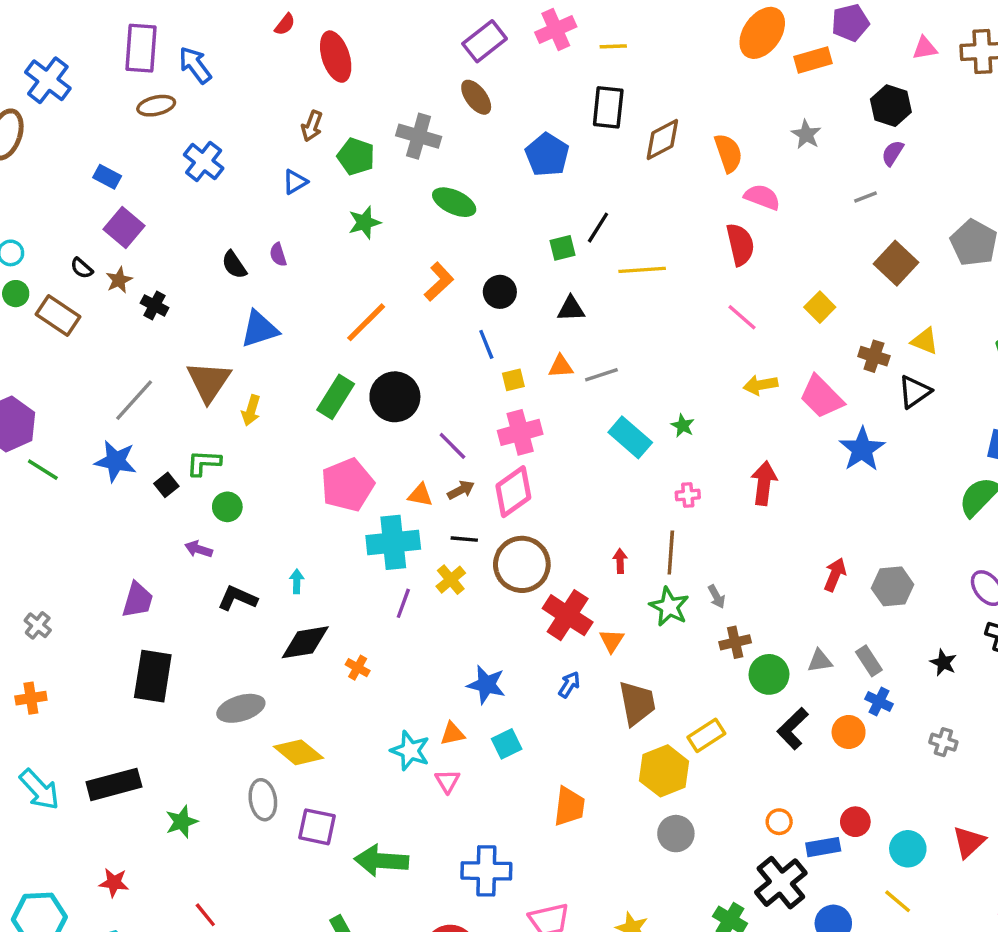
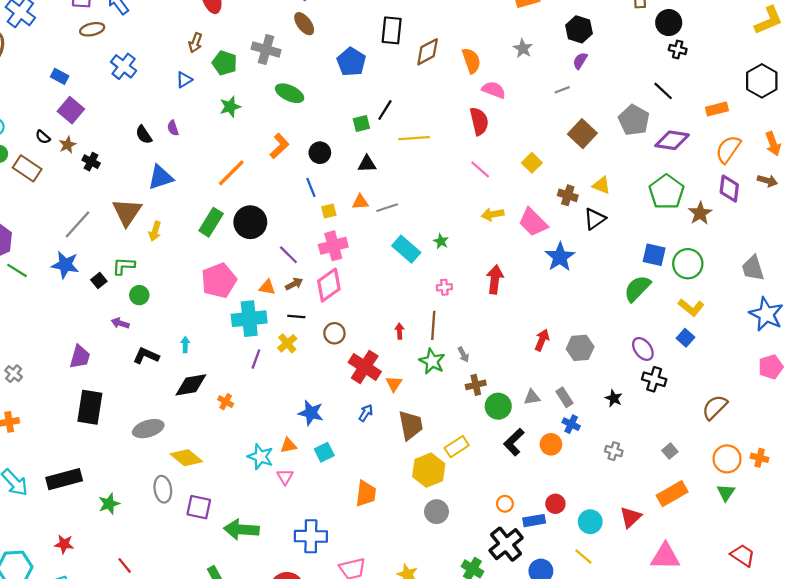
brown circle: (522, 564) -> (334, 333), size x0.6

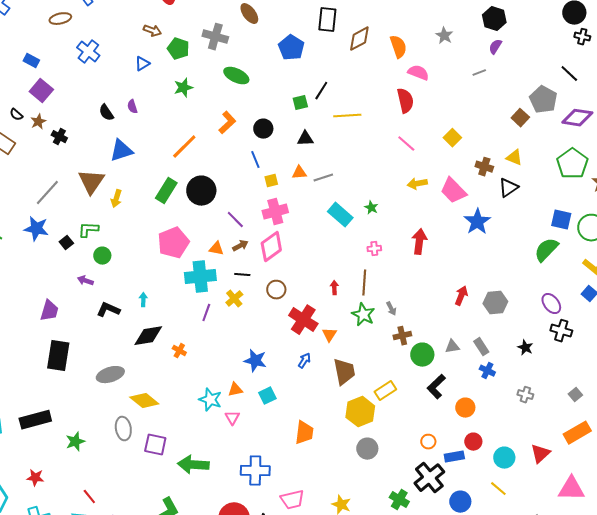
brown arrow: (195, 43) -> (152, 31), turned -90
brown square: (582, 134) -> (520, 118), moved, size x0.7
orange circle: (551, 444) -> (465, 408), moved

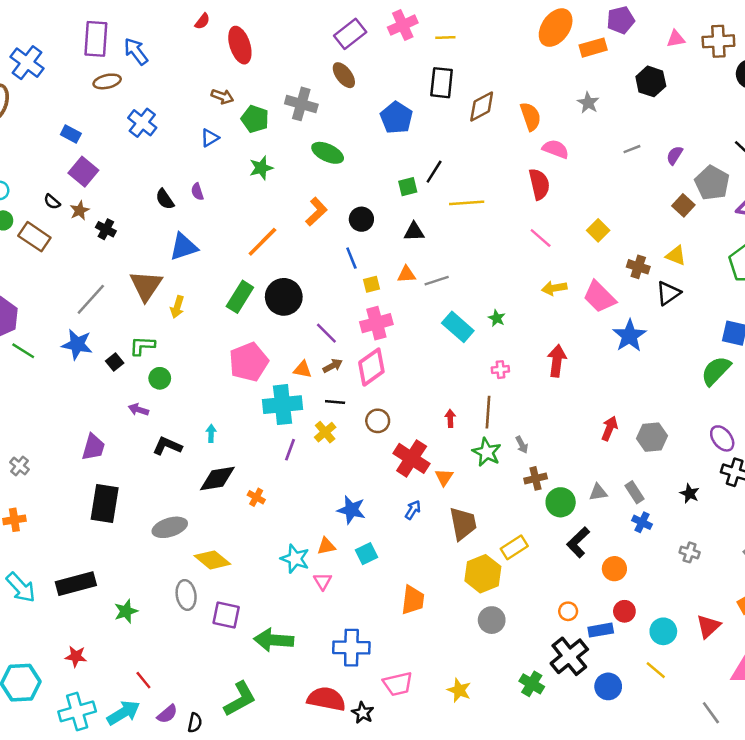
purple semicircle: (495, 47) -> (675, 155), moved

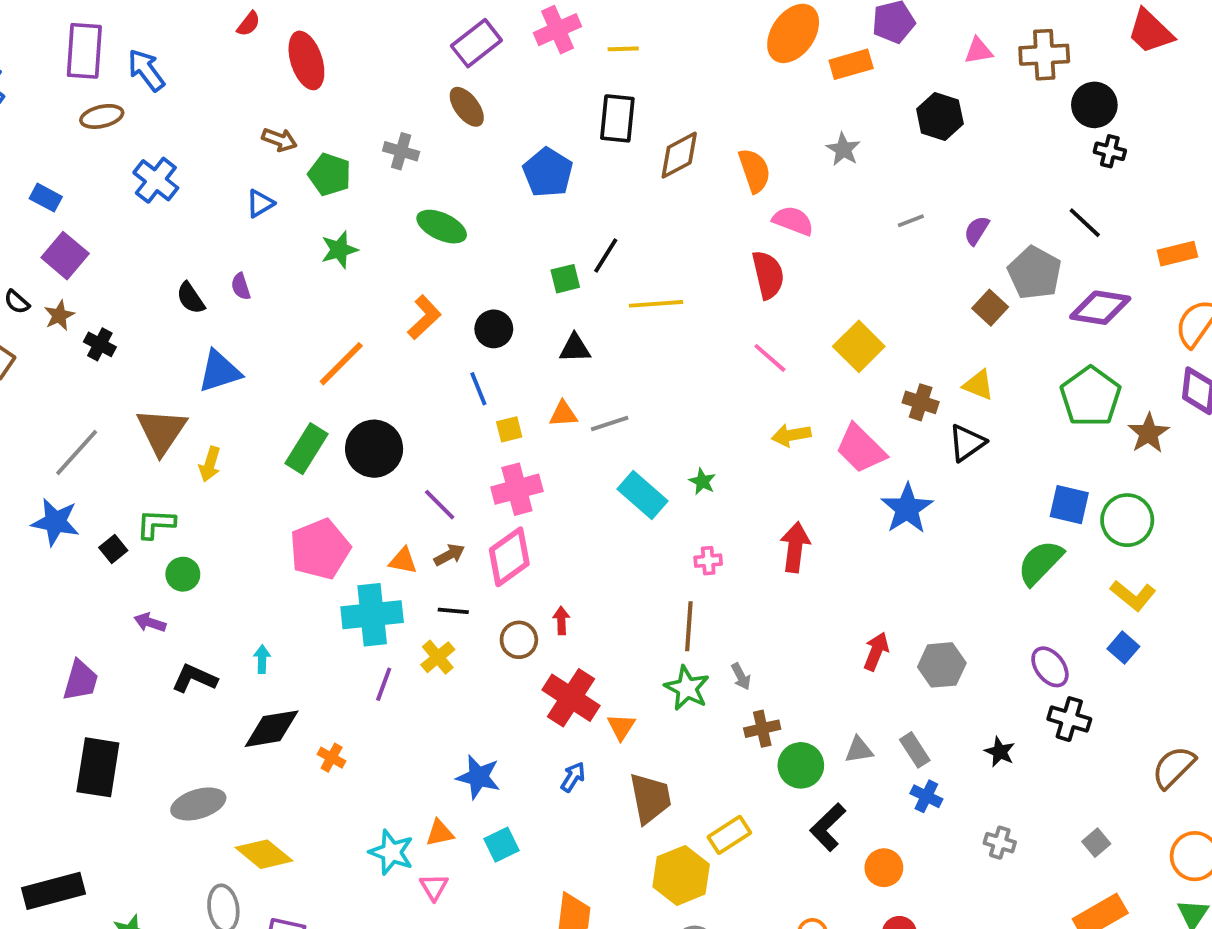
gray cross: (301, 104) -> (401, 151), size x0.7
yellow square: (598, 230) -> (859, 346), size x1.4
red arrow: (450, 418) -> (561, 621), moved

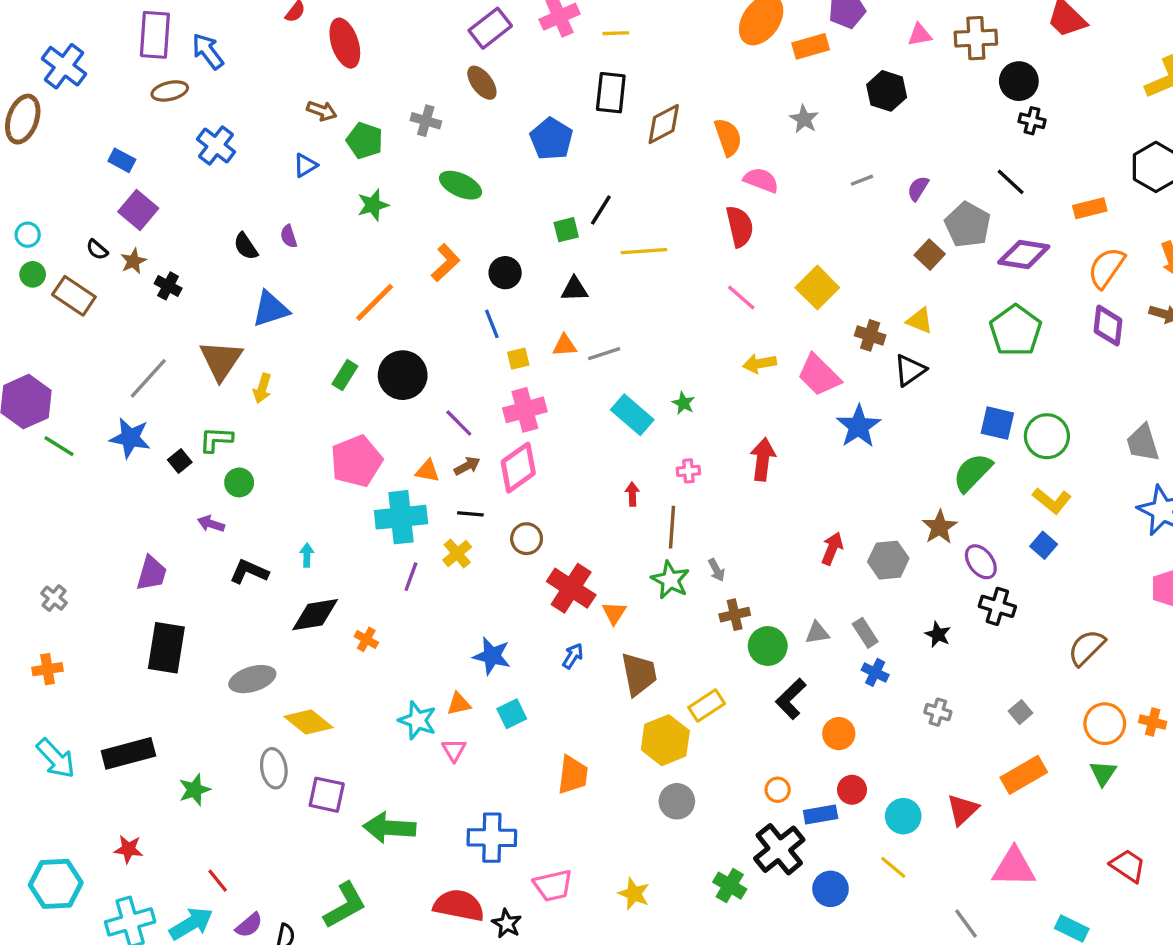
brown star: (1148, 433) -> (940, 527), moved
green rectangle: (306, 449) -> (345, 375), size x0.7
red arrow: (561, 621) -> (632, 494), moved

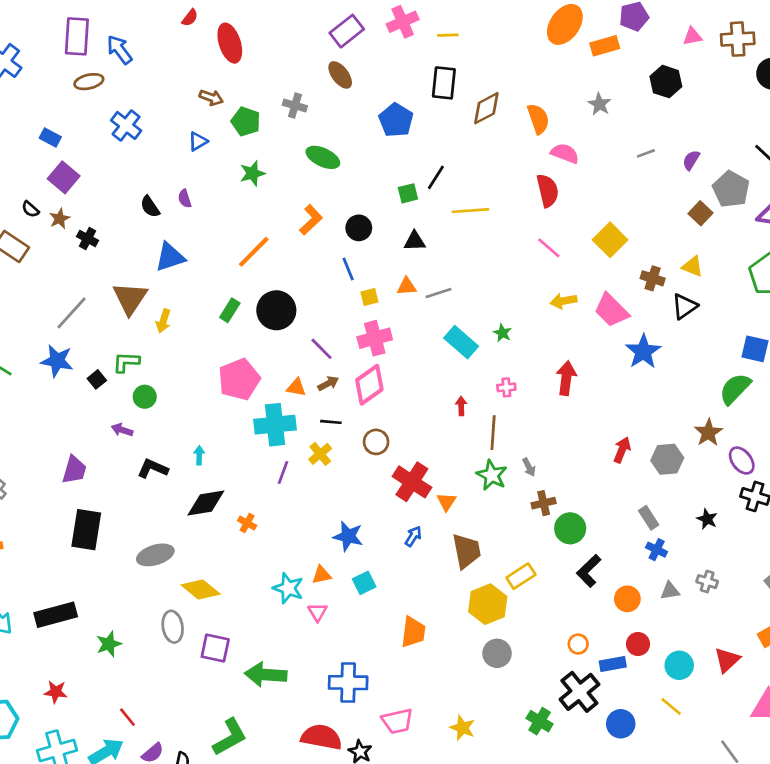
gray triangle: (817, 633) -> (670, 591), moved

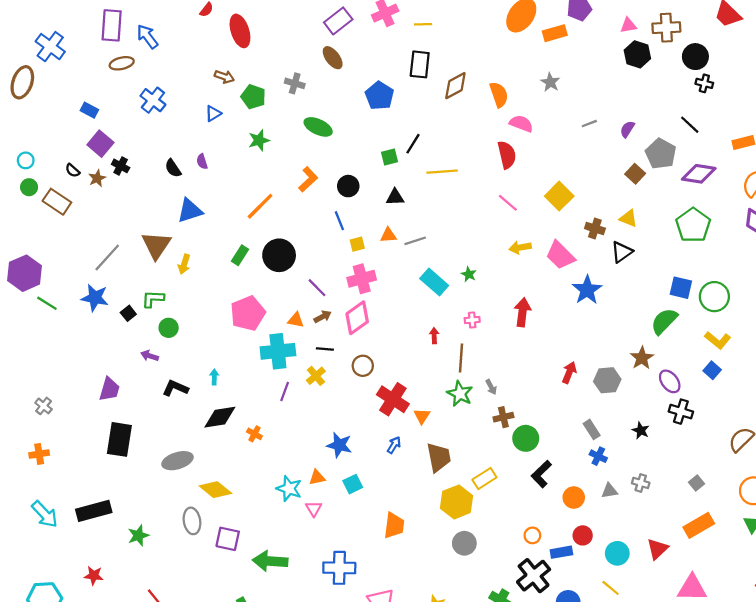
black hexagon: (666, 82) -> (637, 54), moved
black cross: (88, 238) -> (121, 166), moved

